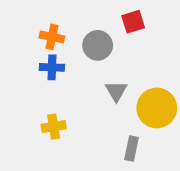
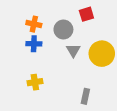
gray triangle: (116, 91) -> (73, 50), moved
yellow circle: (157, 108) -> (102, 54), moved

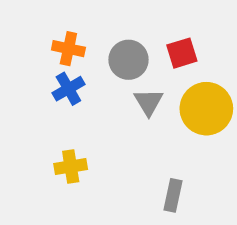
red square: (86, 14) -> (182, 53), moved
blue cross: (34, 44) -> (68, 89), turned -32

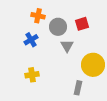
orange cross: (68, 49) -> (38, 16), moved
yellow circle: (206, 109) -> (93, 65), moved

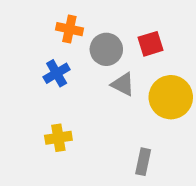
gray triangle: (67, 46) -> (123, 84), turned -32
yellow circle: (93, 65) -> (171, 97), moved

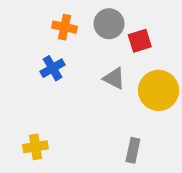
gray circle: (106, 49) -> (109, 24), moved
yellow cross: (58, 138) -> (35, 147), moved

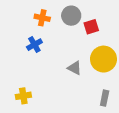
gray triangle: (114, 78) -> (75, 68), moved
gray rectangle: (133, 150) -> (105, 98), moved

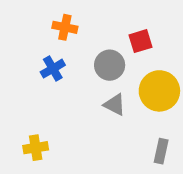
gray circle: (71, 16) -> (110, 65), moved

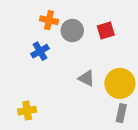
gray circle: (110, 65) -> (72, 31), moved
yellow circle: (159, 91) -> (120, 83), moved

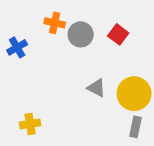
red square: (106, 31) -> (118, 34), turned -36
blue cross: (40, 51) -> (17, 47), moved

